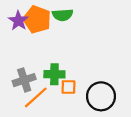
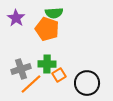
orange pentagon: (37, 20) -> (47, 29), moved
orange square: (68, 87) -> (59, 75), turned -32

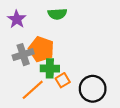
orange pentagon: (47, 29) -> (41, 49), moved
gray cross: (21, 69) -> (23, 55), moved

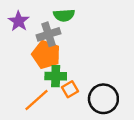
gray cross: (23, 55) -> (48, 34), moved

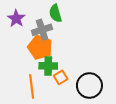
green semicircle: (64, 15) -> (55, 13), turned 78
orange line: (37, 100) -> (32, 87), turned -55

